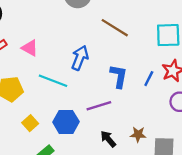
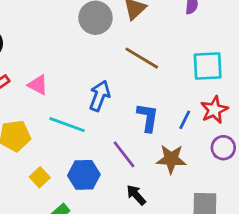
purple line: (99, 106) -> (124, 154), turned 70
brown star: (138, 134) -> (171, 159), moved, size x1.5

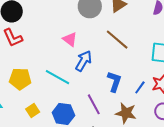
pink triangle: (38, 85) -> (70, 39), moved

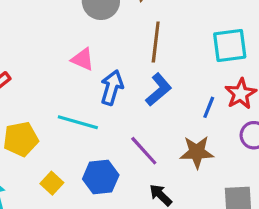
brown line: (117, 40) -> (156, 42), turned 70
blue L-shape: (114, 82) -> (159, 90), moved, turned 45

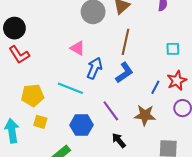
cyan square: (230, 45) -> (173, 49), size x0.6
yellow square: (52, 183) -> (40, 122), moved, turned -32

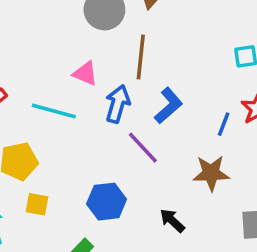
brown line: (126, 42) -> (141, 57), moved
cyan line: (70, 88) -> (54, 111), moved
purple line: (111, 111) -> (143, 148), moved

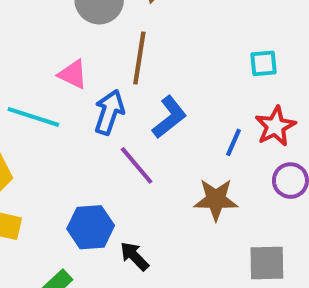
black arrow: (172, 221) -> (134, 256), moved

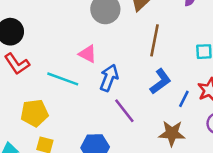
brown line: (139, 58) -> (155, 40), moved
blue L-shape: (169, 117) -> (160, 81), moved

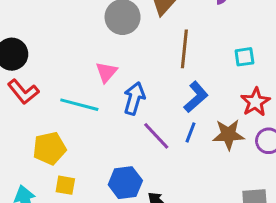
pink triangle: (88, 54) -> (106, 72), turned 48
blue line: (184, 99) -> (190, 132), moved
brown star: (172, 133) -> (228, 135), moved

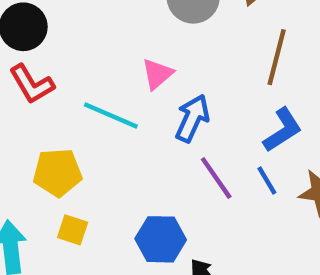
blue line: (190, 132) -> (267, 181), turned -60

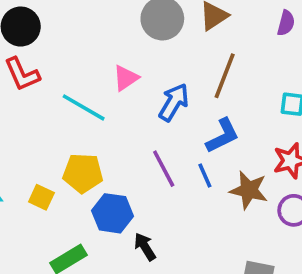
blue arrow: (192, 118) -> (174, 102), moved
yellow pentagon: (58, 172) -> (83, 173), moved

